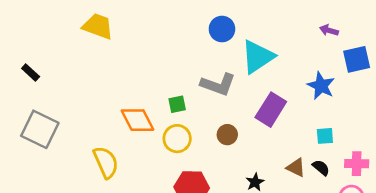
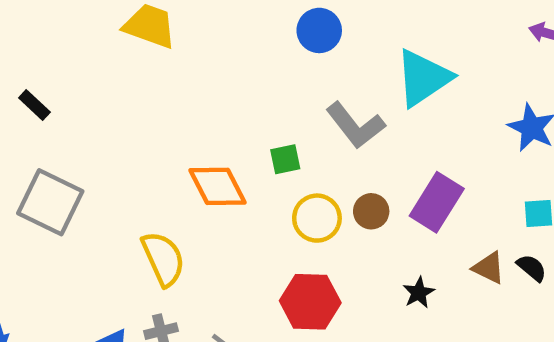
blue circle: (222, 29) -> (319, 30), moved
gray L-shape: (218, 84) -> (355, 125), turned 32
purple rectangle: (271, 110) -> (437, 202), moved
yellow circle: (177, 139) -> (317, 218), moved

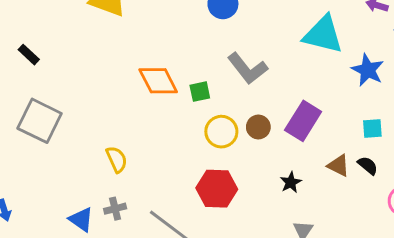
cyan triangle: (423, 78) -> (323, 35), moved, turned 48
orange diamond: (217, 186) -> (158, 81), moved
yellow semicircle: (163, 259) -> (117, 159), size x0.7

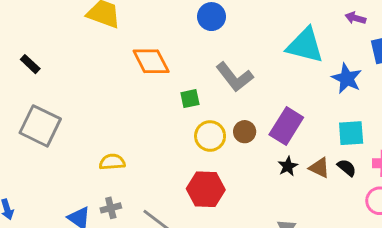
orange diamond: (158, 81) -> (151, 61), moved
cyan square: (372, 129) -> (351, 133), size x1.4
yellow semicircle: (117, 159) -> (112, 162), turned -70
black star: (291, 182) -> (288, 166), moved

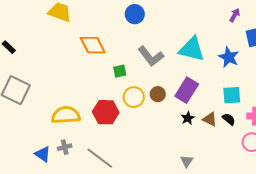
purple arrow: (355, 18) -> (235, 15), turned 104
cyan triangle: (305, 45) -> (192, 49), moved
yellow semicircle: (112, 162) -> (66, 115), size x1.6
red hexagon: (206, 189) -> (106, 112), moved

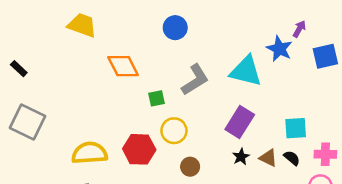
gray L-shape: (151, 56) -> (195, 80), turned -84
blue star: (229, 57) -> (279, 49), moved
brown circle: (158, 94) -> (190, 167), moved

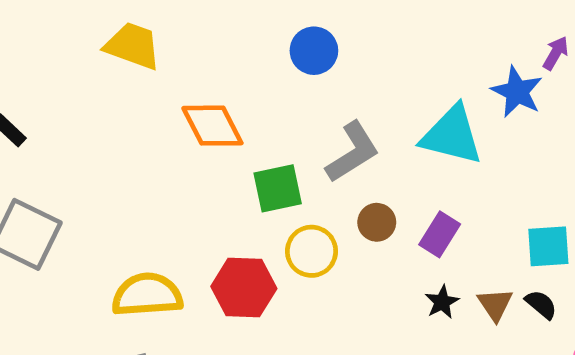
green square: (157, 98) -> (278, 188), size x1.5
purple rectangle: (240, 122) -> (440, 234), size x0.7
brown triangle: (268, 158) -> (495, 304), turned 30
brown circle: (190, 167) -> (377, 222), moved

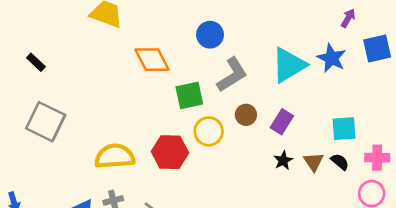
blue circle: (314, 51) -> (210, 35), moved
blue star: (517, 92) -> (332, 58), moved
cyan triangle: (452, 135) -> (289, 65), turned -45

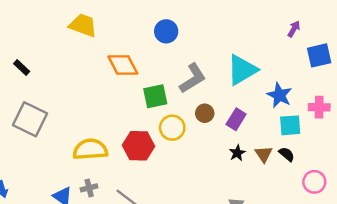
blue circle: (210, 35) -> (166, 31), moved
blue star: (332, 58) -> (279, 95), moved
pink cross: (377, 158) -> (319, 107), moved

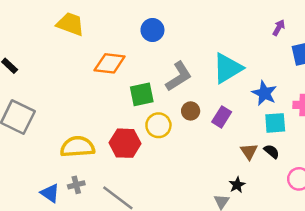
orange diamond: (123, 65) -> (110, 63), turned -56
black star: (237, 153) -> (237, 185), moved

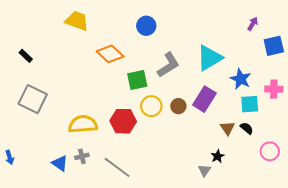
orange diamond: (110, 63) -> (110, 54), turned 36
brown circle: (191, 111) -> (178, 106), moved
purple rectangle: (222, 117) -> (204, 99), size x1.4

